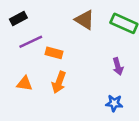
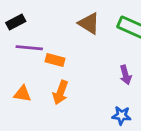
purple line: (31, 42) -> (29, 48), turned 30

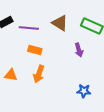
purple line: (29, 48) -> (29, 28), moved
purple arrow: (126, 75) -> (79, 50), moved

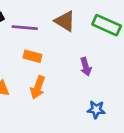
purple arrow: (79, 50) -> (86, 67), moved

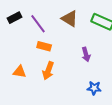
purple line: (25, 28) -> (38, 24), turned 48

